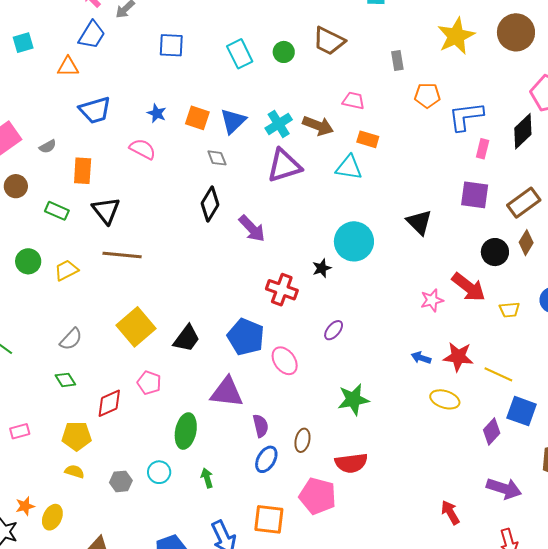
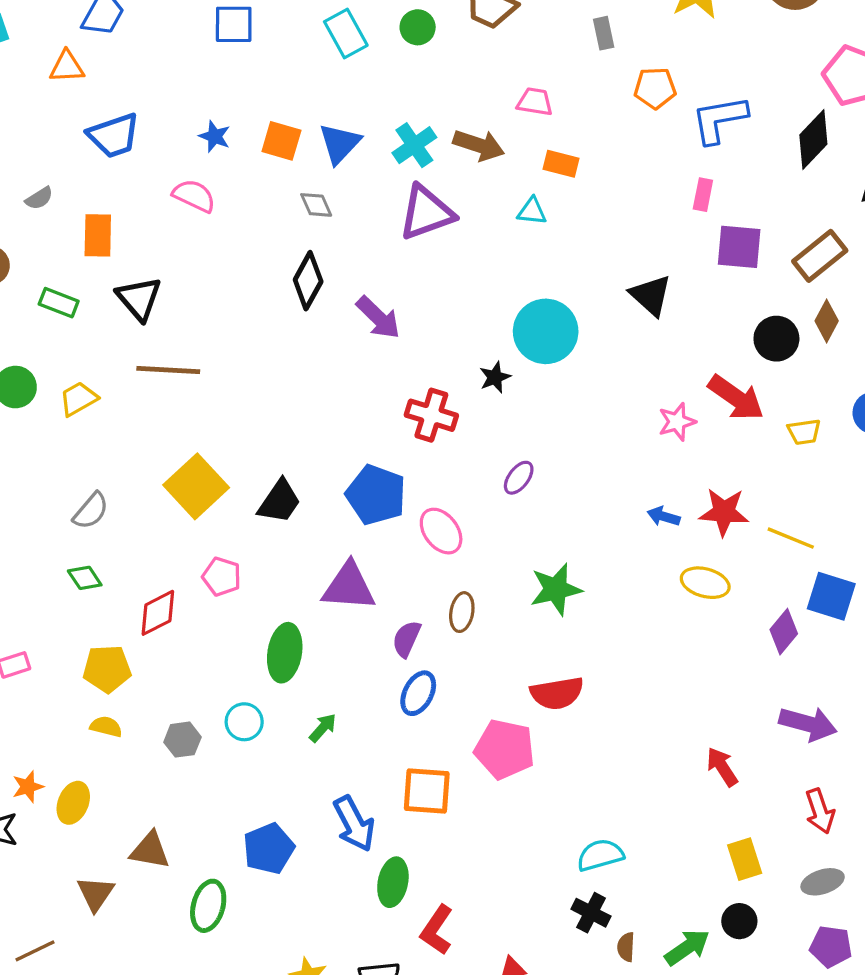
pink rectangle: (483, 149) -> (703, 195), moved
cyan triangle: (349, 168) -> (532, 211), size x0.7
purple semicircle: (261, 426) -> (406, 639), turned -140
brown ellipse: (302, 440) -> (462, 612), moved
green arrow: (207, 478) -> (323, 728), turned 60

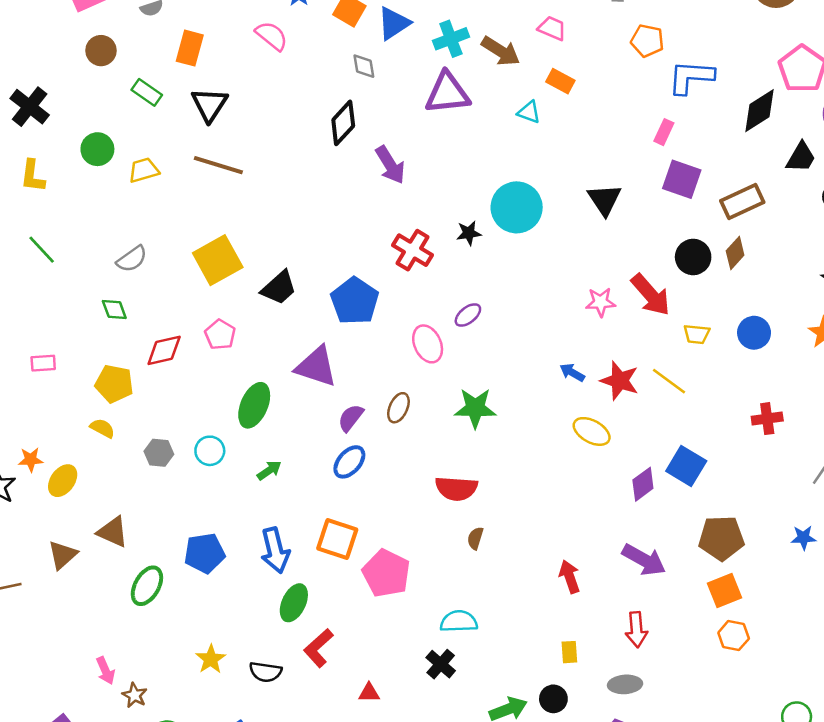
pink ellipse: (441, 531) -> (428, 344), moved
yellow line: (791, 538) -> (669, 381), moved
pink pentagon: (505, 749) -> (386, 573), moved
yellow rectangle: (745, 859) -> (569, 652), size x0.7
brown semicircle: (626, 947) -> (475, 538), moved

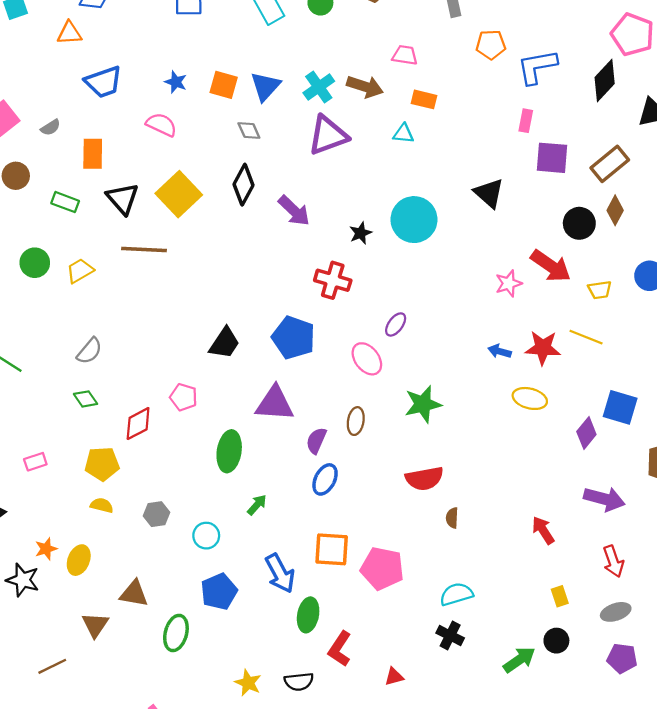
black star: (469, 233) -> (361, 233), moved
yellow square: (218, 260) -> (179, 194), moved
cyan circle: (210, 451) -> (206, 536), moved

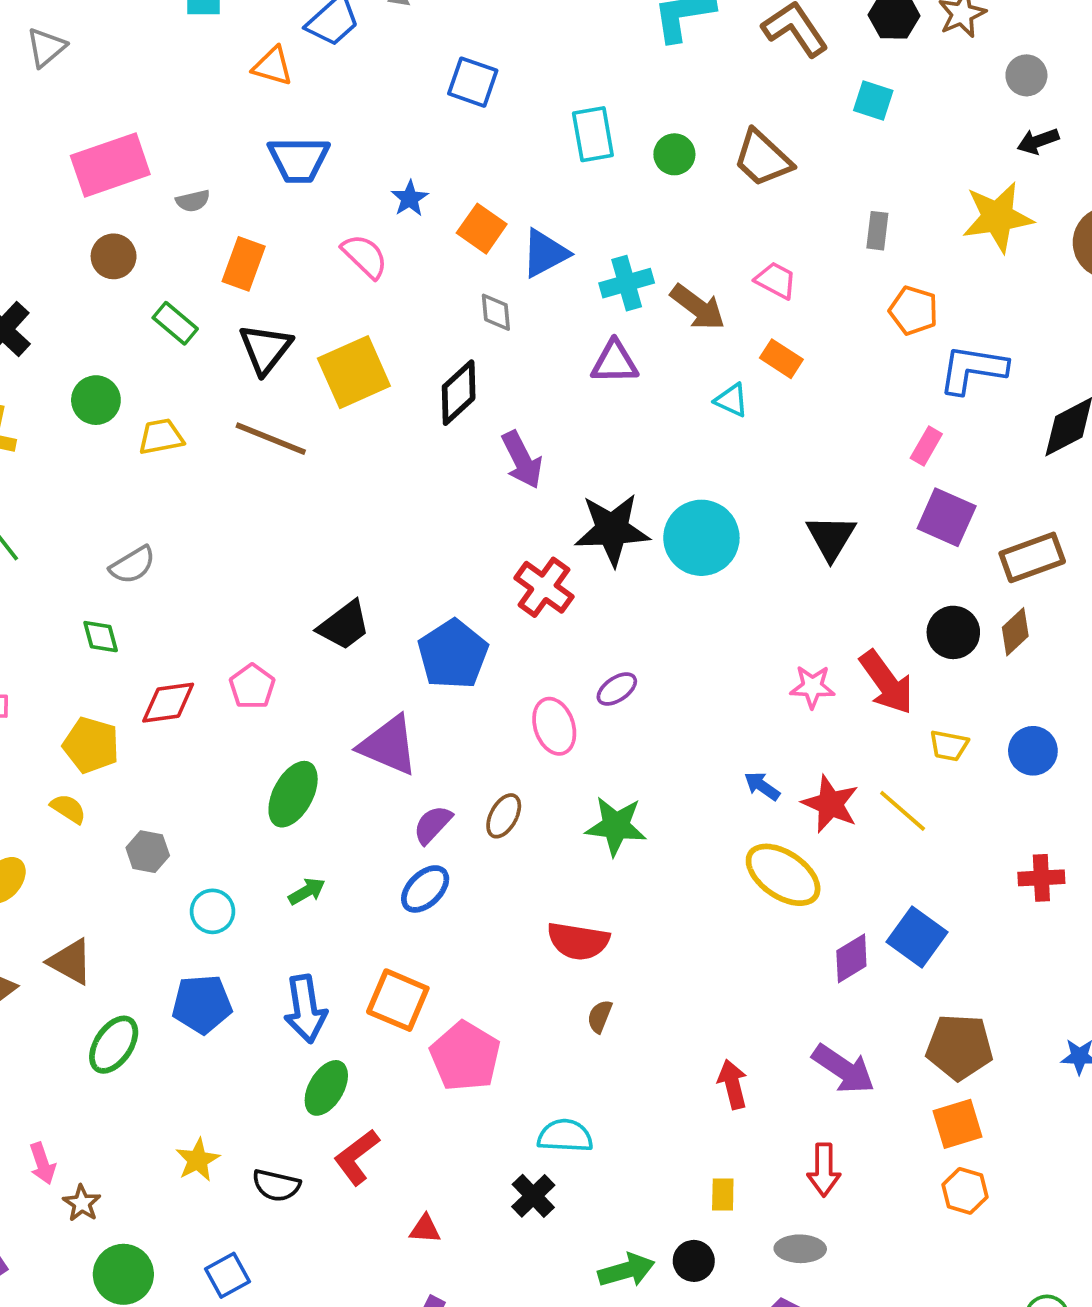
purple triangle: (328, 135) -> (615, 362), size x0.7
black star: (361, 233) -> (612, 530), size x2.0
yellow ellipse: (530, 398) -> (783, 875), size x1.4

